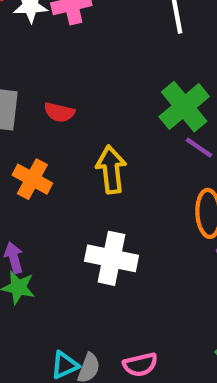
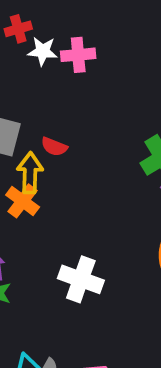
yellow arrow: (111, 170) -> (30, 173), moved

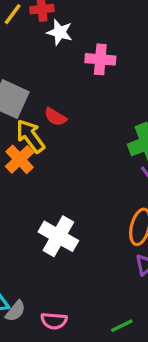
pink cross: (78, 55) -> (100, 59), moved
yellow arrow: (30, 173) -> (30, 136), turned -48

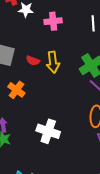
yellow arrow: (30, 136) -> (53, 62), moved, turned -140

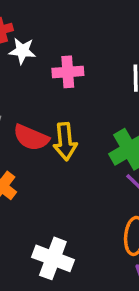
red semicircle: (33, 61) -> (31, 138), size x1.5

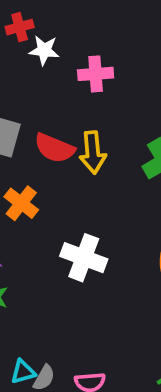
white cross: (53, 258) -> (84, 258), moved

